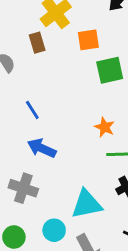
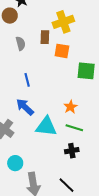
orange square: (88, 40) -> (62, 51), moved
cyan triangle: (87, 204) -> (46, 126), moved

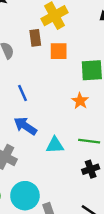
orange star: (70, 107) -> (80, 101), moved
cyan triangle: (46, 126) -> (55, 145), size x0.7
cyan circle: (15, 163) -> (25, 196), size x1.5

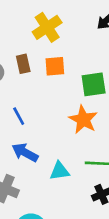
brown rectangle: (35, 38) -> (23, 64), moved
orange star: (80, 101) -> (83, 120), size x1.5

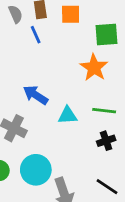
blue line: (19, 116) -> (36, 35), moved

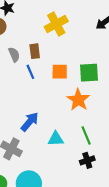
orange square: (71, 14) -> (60, 72), moved
blue arrow: (36, 95) -> (30, 122), turned 96
green line: (104, 111) -> (86, 135), turned 60

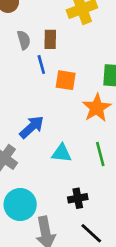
orange square: (60, 72) -> (66, 80), moved
black cross: (87, 160) -> (78, 198), moved

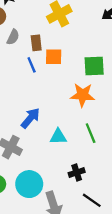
gray semicircle: (24, 40) -> (13, 37), moved, turned 49
orange square: (66, 80) -> (54, 57), moved
orange star: (97, 108) -> (82, 95), turned -30

